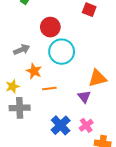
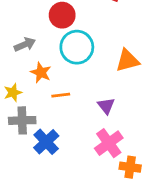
orange triangle: (97, 78) -> (127, 60), moved
blue cross: (61, 125) -> (46, 142), moved
pink cross: (86, 125) -> (109, 143), size x1.5

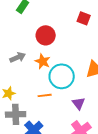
cyan circle: (77, 47) -> (62, 76), moved
orange star: (41, 72) -> (43, 61), moved

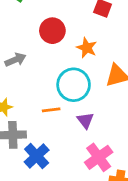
orange star: (43, 61) -> (87, 48), moved
purple triangle: (79, 103) -> (85, 120), moved

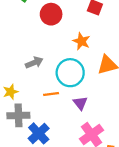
red circle: (52, 31) -> (51, 14), moved
gray arrow: (15, 60) -> (34, 63), moved

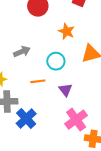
cyan circle: (70, 73) -> (56, 61), size x0.7

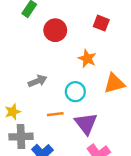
purple triangle: (65, 90) -> (86, 124), size x1.5

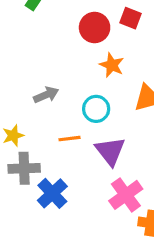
red circle: (55, 30) -> (95, 28), moved

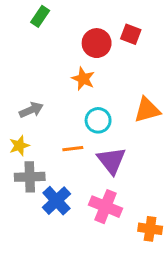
orange star: (112, 65) -> (83, 79), moved
gray arrow: (46, 95) -> (31, 110), moved
pink cross: (126, 195) -> (106, 207), moved, turned -32

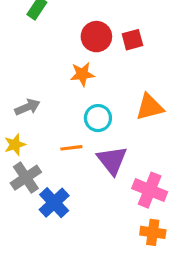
red square: (131, 34) -> (132, 40), moved, turned -36
orange star: (83, 79) -> (82, 74), turned -30
gray cross: (30, 177) -> (26, 178), turned -32
pink cross: (106, 207) -> (150, 190), moved

